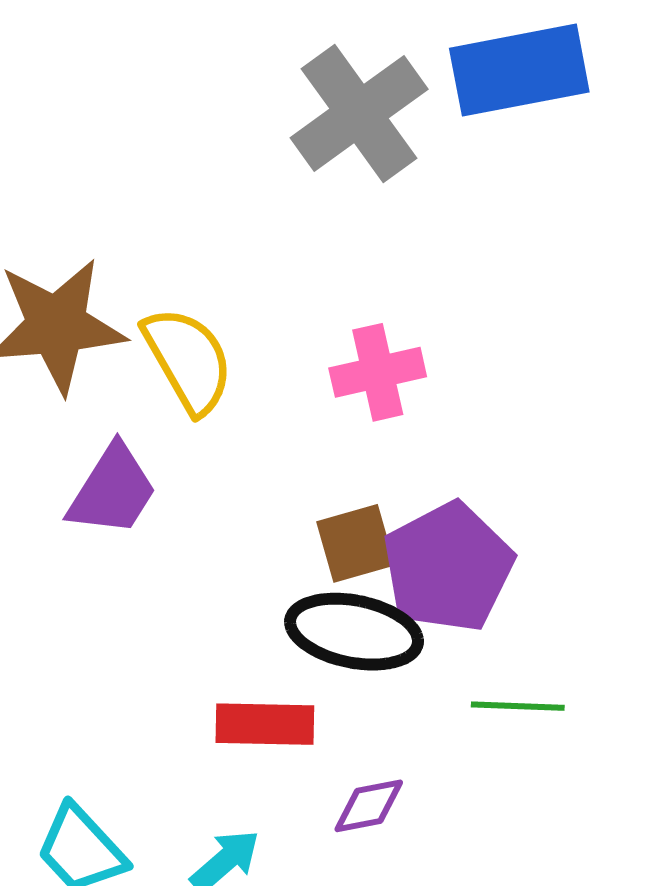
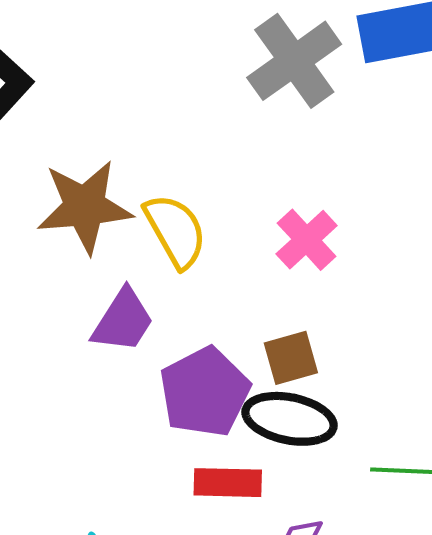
pink cross: (378, 372) -> (307, 240), turned -30
purple pentagon: (448, 567) -> (205, 392), moved

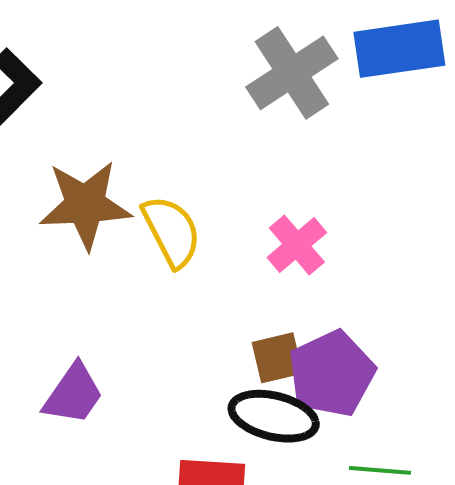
purple trapezoid: (123, 321) -> (73, 394), moved
purple pentagon: (205, 392) -> (332, 374), moved

